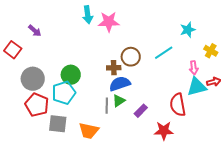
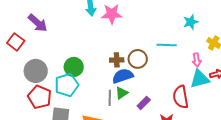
purple arrow: (35, 31) -> (38, 23), size x1.5
cyan line: (164, 53) -> (167, 45), turned 36
brown circle: (131, 57) -> (138, 59), moved

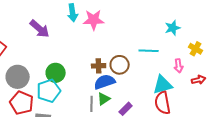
purple arrow: (38, 23) -> (40, 29), moved
cyan triangle: (200, 79) -> (163, 85), moved

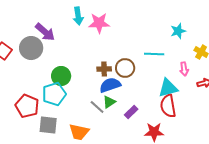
gray circle: (18, 77) -> (31, 48), moved
gray line: (92, 104) -> (97, 107), turned -49

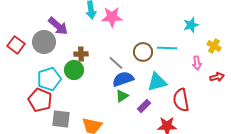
brown circle: (125, 68) -> (143, 52), moved
brown cross: (104, 69) -> (81, 54), moved
cyan triangle: (168, 88) -> (157, 82), moved
cyan pentagon: (54, 94) -> (49, 79), moved
gray line: (97, 107) -> (116, 63), moved

